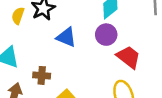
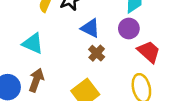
brown cross: (42, 75) -> (97, 53), moved, turned 35

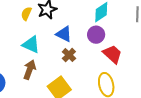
cyan triangle: (33, 43) -> (31, 45), moved
brown arrow: (36, 80) -> (29, 70), moved

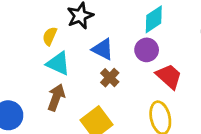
yellow semicircle: (26, 14) -> (50, 36), moved

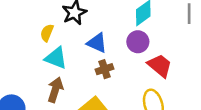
brown cross: (110, 78) -> (105, 69), turned 30

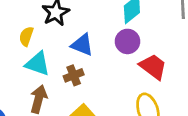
brown cross: (105, 69) -> (74, 75), moved

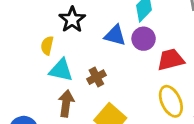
blue triangle: (82, 45) -> (115, 35), moved
red trapezoid: (153, 67) -> (171, 60), turned -44

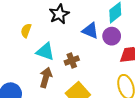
yellow semicircle: (47, 46) -> (26, 31), moved

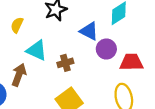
purple circle: (112, 36) -> (106, 49), moved
brown arrow: (46, 77) -> (19, 75), moved

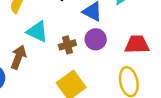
purple circle: (106, 49) -> (96, 39), moved

